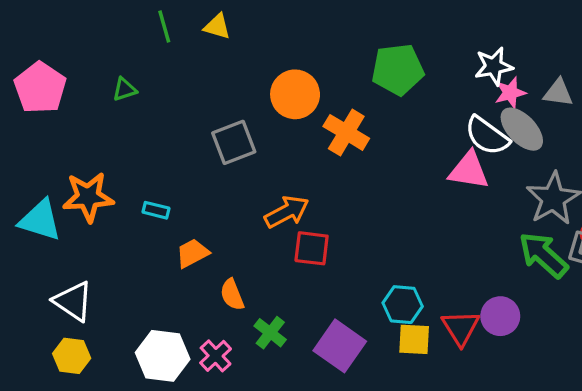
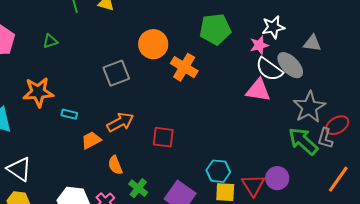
pink star: (510, 93) -> (259, 45), moved
orange star: (88, 197) -> (38, 92), moved
orange arrow: (287, 212) -> (120, 122), moved

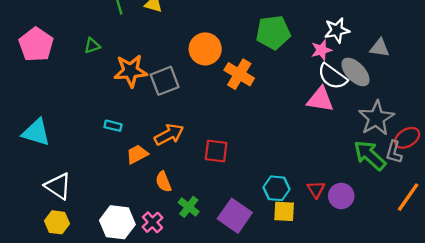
orange star: (38, 92) -> (131, 71), moved
red triangle: (253, 185) -> (316, 189), moved, size x0.7

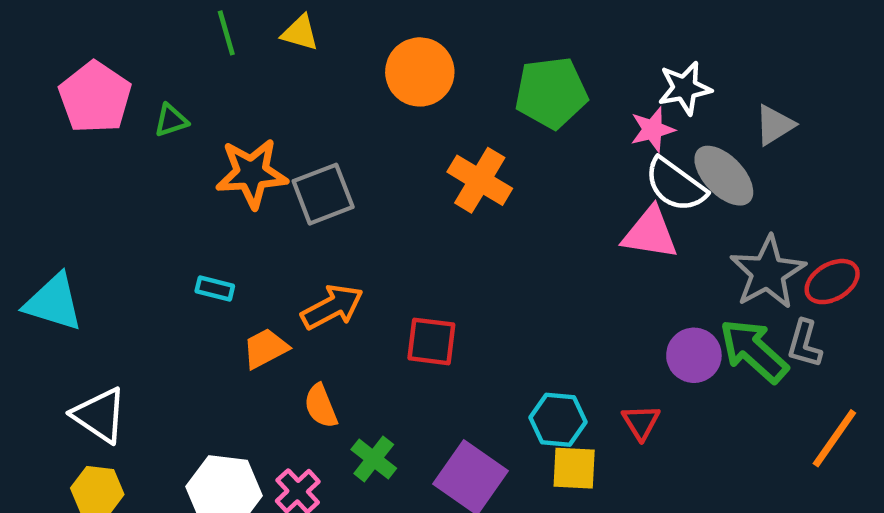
pink pentagon: (36, 45) -> (95, 97), moved
gray triangle: (380, 48) -> (775, 125), turned -40
orange circle: (205, 49) -> (420, 72), moved
red ellipse: (407, 138) -> (832, 282), moved
purple circle: (341, 196) -> (694, 355), moved

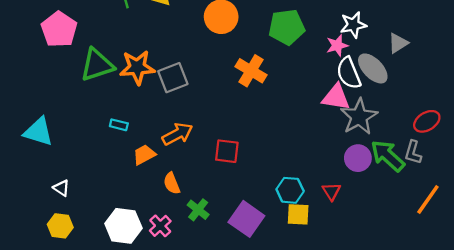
green triangle: (171, 120) -> (97, 65), moved, size x2.0
white semicircle: (675, 185) -> (349, 73), turned 32
gray star: (768, 272) -> (359, 117), moved
white triangle: (100, 415) -> (61, 188), size x0.6

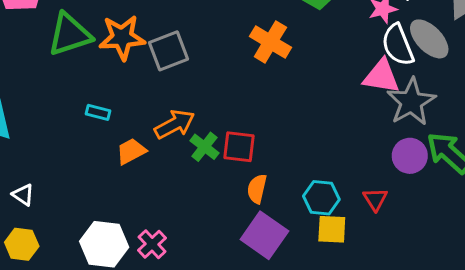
orange semicircle: (172, 183) -> (257, 189), moved, turned 35
green cross: (198, 210) -> (204, 147), moved

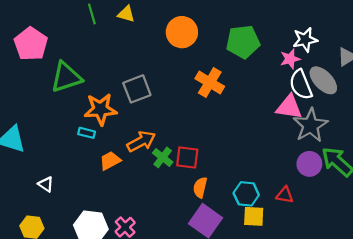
orange star: (122, 37) -> (100, 109), moved
white triangle: (23, 195) -> (46, 184), moved
red triangle: (375, 199) -> (285, 195), turned -48

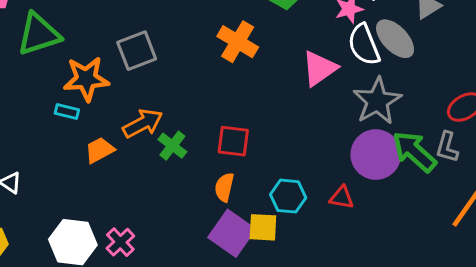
pink triangle: (289, 107) -> (319, 68), moved, turned -44
red square: (187, 157) -> (233, 141), moved
purple circle: (309, 164) -> (376, 155), size x1.4
yellow square: (254, 216) -> (263, 227), moved

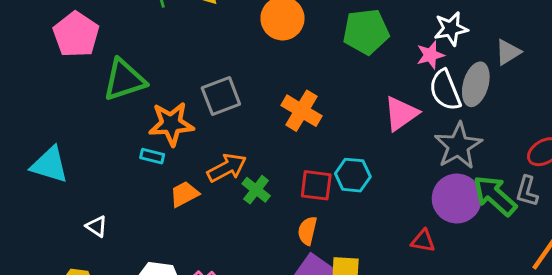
gray ellipse: (395, 39) -> (476, 84), turned 60
orange cross: (238, 42) -> (302, 111), moved
cyan hexagon: (288, 196) -> (353, 175), moved

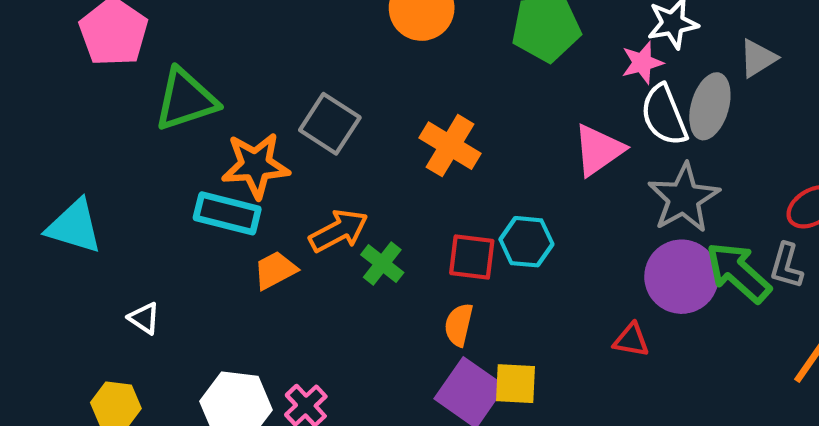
gray square: (221, 96) -> (330, 124), turned -36
cyan rectangle: (152, 156) -> (227, 213), size x1.8

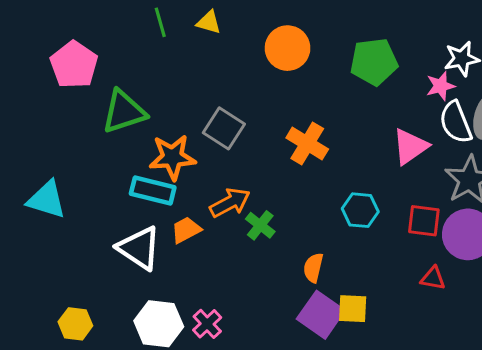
red square: (472, 257) -> (424, 221), moved
white triangle: (144, 318) -> (139, 248), moved, size x2.0

